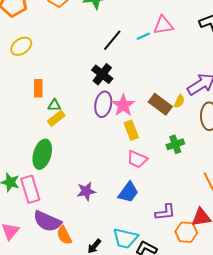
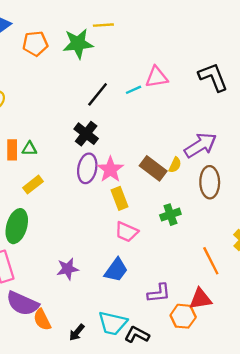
green triangle: (54, 105) -> (29, 149), moved

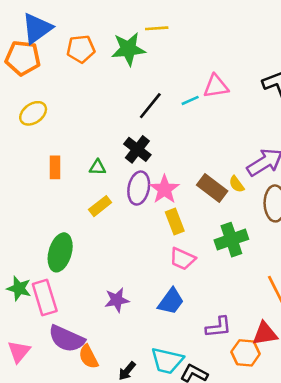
green triangle: (29, 149) -> (97, 167), moved
yellow semicircle: (175, 165) -> (237, 184), turned 119
yellow rectangle: (33, 185) -> (100, 206), moved
green cross: (170, 215) -> (231, 240), size x1.4

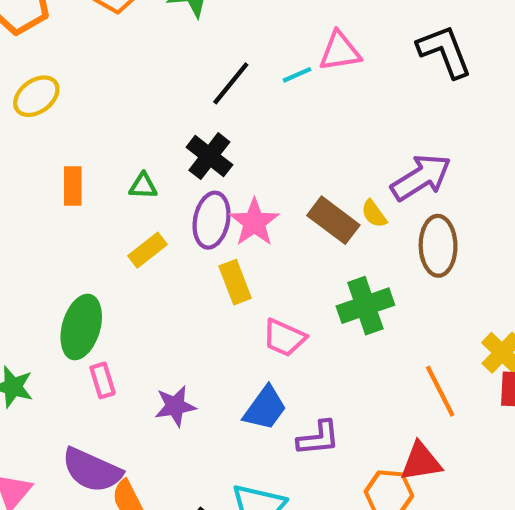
yellow rectangle: (175, 222) -> (235, 282), moved
pink rectangle: (45, 297) -> (103, 380), moved, size x0.6
purple L-shape: (219, 327) -> (318, 438), moved

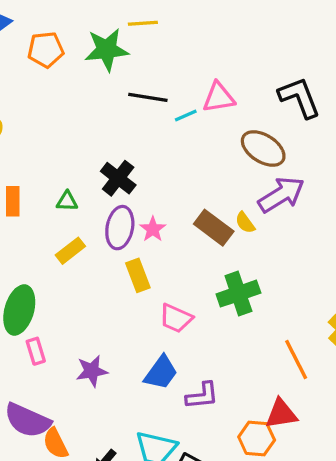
black line: (231, 83) -> (148, 97), moved, turned 60
pink star: (254, 222) -> (153, 229), size x0.7
brown ellipse: (438, 246) -> (263, 149), moved, turned -57

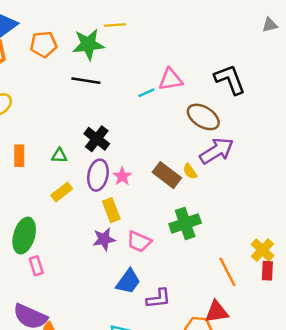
black line: (148, 97) -> (86, 81), moved
purple star: (92, 371) -> (104, 239), moved

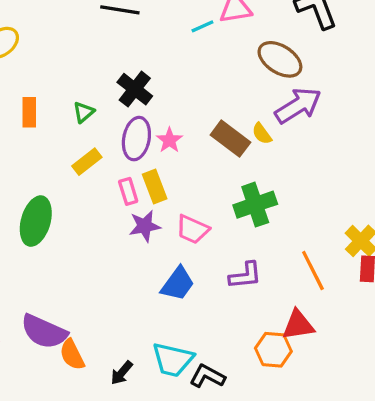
green triangle: (59, 156) -> (84, 112), turned -42
pink rectangle: (36, 266) -> (128, 191), moved
purple L-shape: (158, 298) -> (245, 276), moved

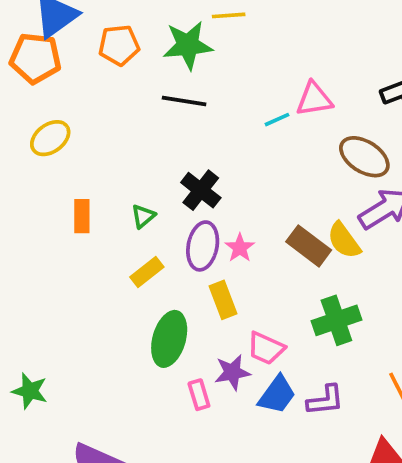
yellow semicircle: (262, 134) -> (344, 240), size x1.5
pink rectangle: (128, 191) -> (199, 395), moved
green ellipse: (36, 221) -> (169, 339), moved
purple star: (145, 226) -> (232, 372), moved
blue trapezoid: (178, 284) -> (277, 395), moved

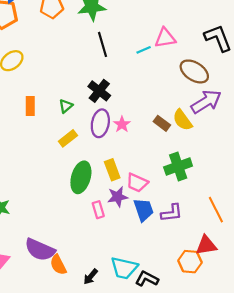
black line: (184, 101) -> (103, 44), moved, turned 65
brown rectangle: (309, 246) -> (162, 123), size x0.7
yellow rectangle: (223, 300) -> (112, 170), moved
blue trapezoid: (277, 395) -> (144, 210), turned -55

